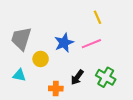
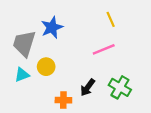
blue star: (64, 43) -> (52, 27), moved
cyan triangle: (19, 75) -> (22, 75), moved, turned -32

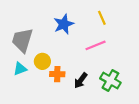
blue star: (52, 27) -> (64, 24), moved
orange cross: (63, 100) -> (57, 74), moved

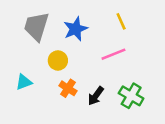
gray trapezoid: (22, 40) -> (36, 26), moved
yellow circle: (42, 61) -> (58, 60), moved
orange cross: (57, 74) -> (68, 88), turned 32

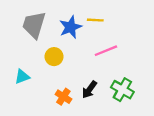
yellow line: (121, 21) -> (95, 20), moved, turned -63
orange cross: (68, 88) -> (63, 97), moved

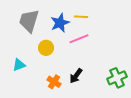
pink line: (106, 51) -> (79, 39), moved
green cross: (122, 90) -> (117, 78), moved, turned 36

